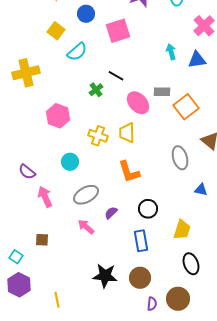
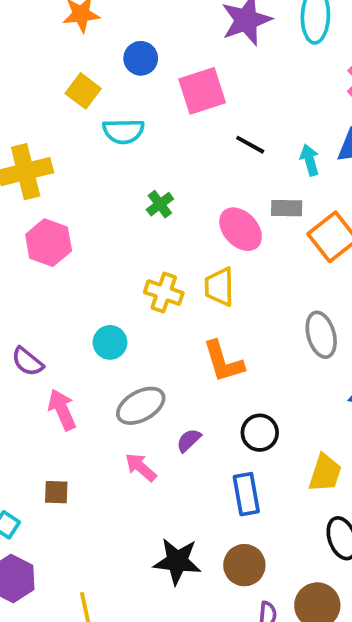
cyan semicircle: (77, 52) -> (123, 131), turned 40
cyan arrow: (171, 52) -> (310, 160), moved
black line: (116, 76) -> (250, 145), moved
pink hexagon: (58, 116) -> (49, 243), moved

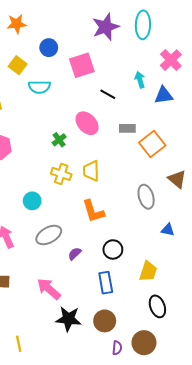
cyan arrow: (310, 160) -> (140, 80), moved
green cross: (160, 204) -> (59, 140), moved
pink ellipse: (241, 229) -> (87, 123), moved
pink arrow: (141, 467) -> (49, 289), moved, size x1.4

